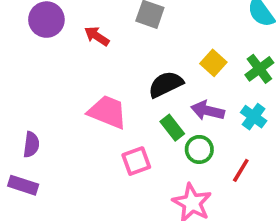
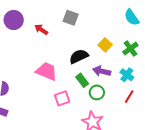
red line: (241, 170) -> (129, 97), moved

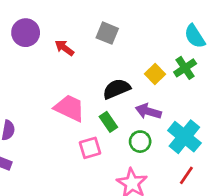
green cross: (130, 49) -> (185, 68), moved
cyan cross: (127, 75) -> (184, 137), moved, size x1.6
green rectangle: (82, 80) -> (108, 122), moved
red line: (129, 97) -> (186, 175), moved

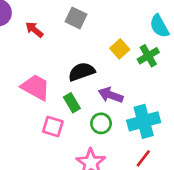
yellow square: (155, 74) -> (120, 49), moved
cyan cross: (184, 137) -> (144, 121), turned 32
pink square: (90, 148) -> (53, 127), turned 30

